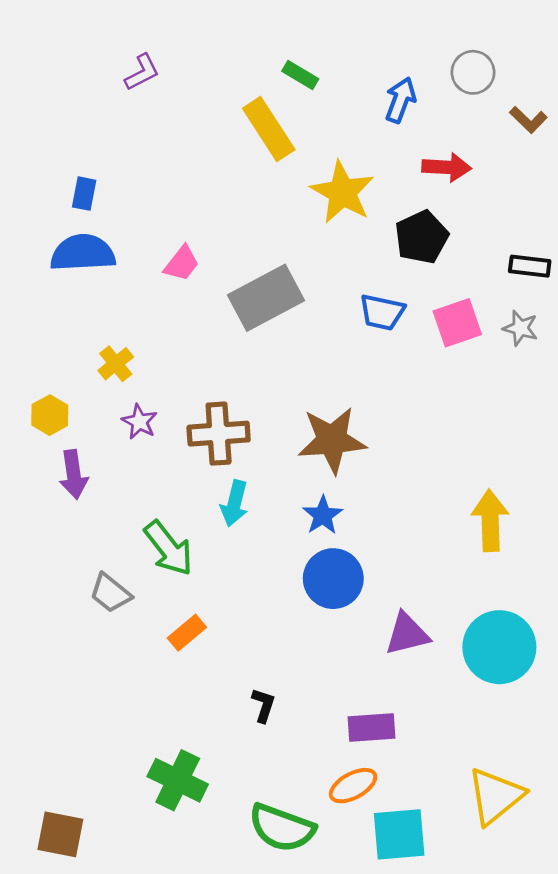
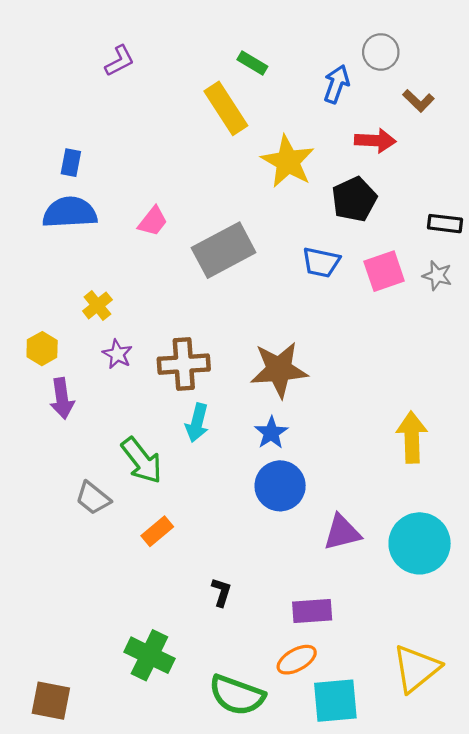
gray circle: (473, 72) -> (381, 52), moved
brown L-shape: (528, 120) -> (418, 101), moved

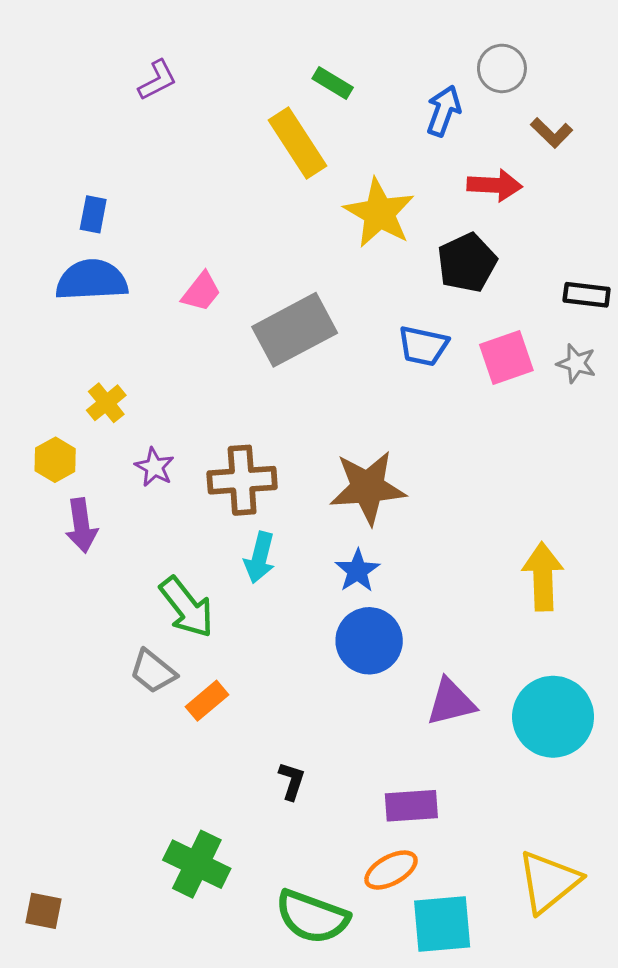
yellow cross: (97, 305) -> (106, 403), moved
gray trapezoid: (93, 498) -> (153, 671), moved
brown square: (51, 701) -> (43, 911), moved, size x0.7

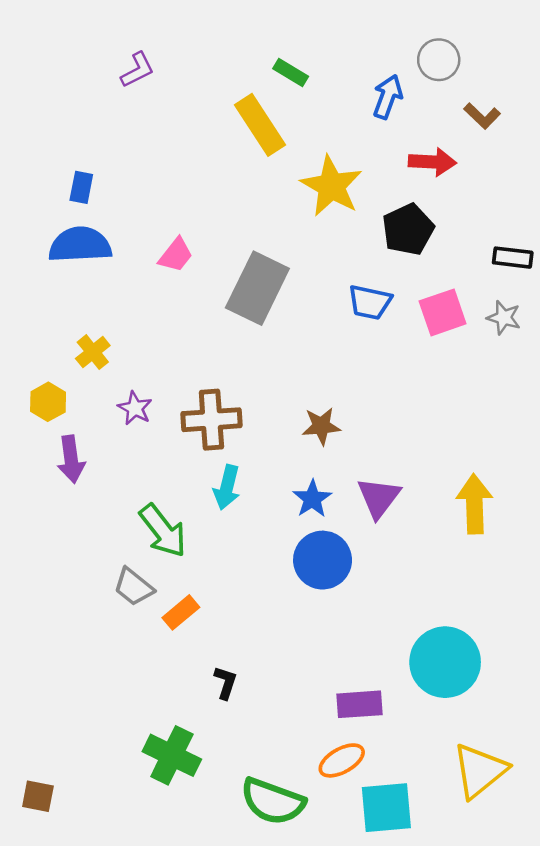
gray rectangle: (295, 330) -> (257, 288), turned -36
brown star: (368, 487) -> (321, 426), size x0.6
purple triangle: (451, 702) -> (379, 498), moved, turned -39
cyan circle: (553, 717) -> (445, 662), moved
black L-shape: (292, 781) -> (226, 683), moved

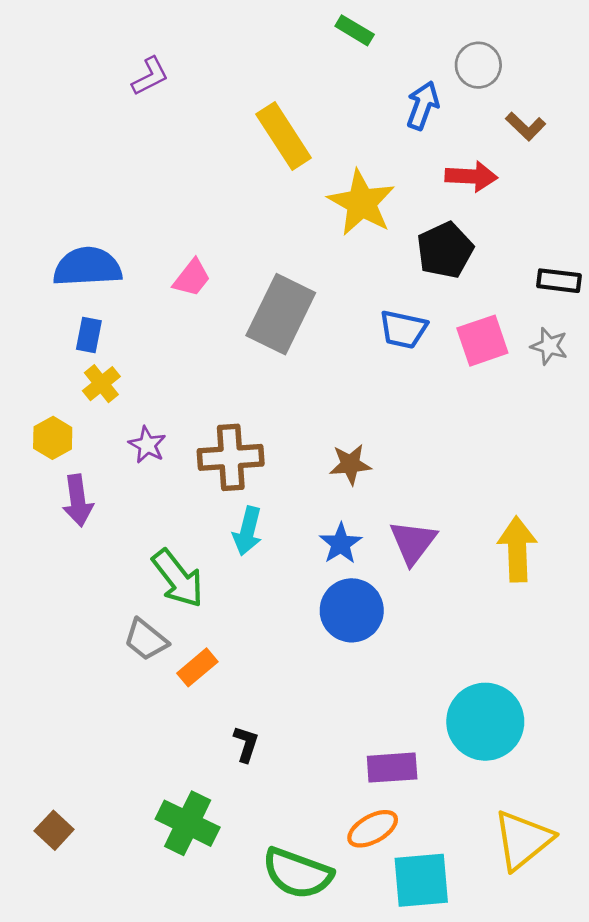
green rectangle: (291, 72) -> (355, 30), moved
blue rectangle: (81, 187) -> (89, 335), moved
brown square: (38, 796) -> (54, 830), moved, turned 32

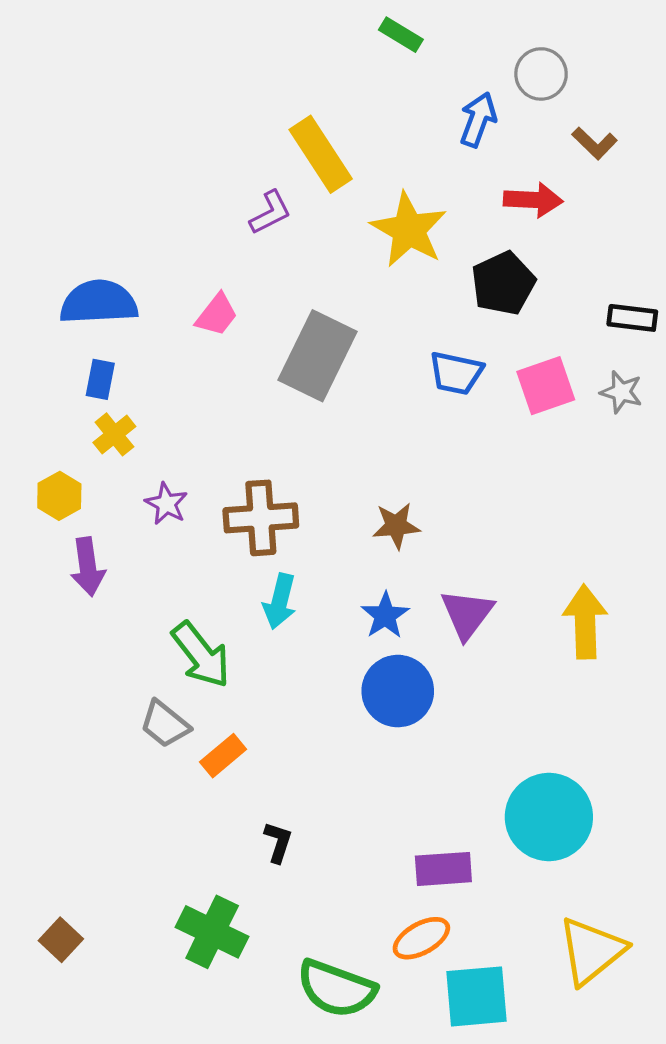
purple L-shape: (150, 76) -> (270, 212), moved

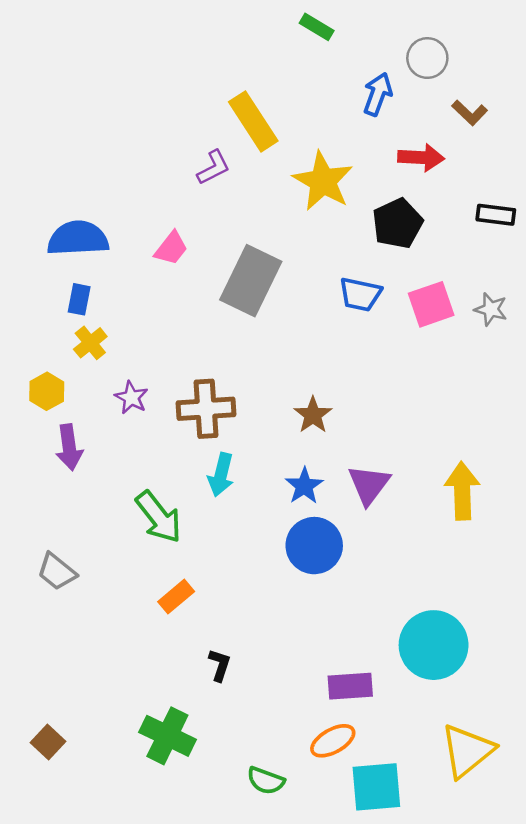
black rectangle: (632, 318) -> (496, 215), moved
brown star: (396, 526) -> (313, 415), turned -30
gray trapezoid: (165, 724) -> (57, 572), moved
green semicircle: (336, 989) -> (266, 781), size x0.6

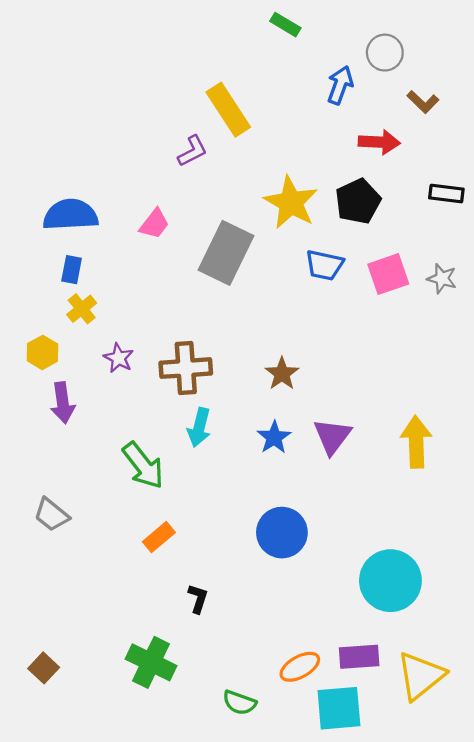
yellow star: (323, 181) -> (291, 202), moved
blue circle: (314, 546) -> (282, 533), moved
purple rectangle: (350, 686) -> (359, 657), moved

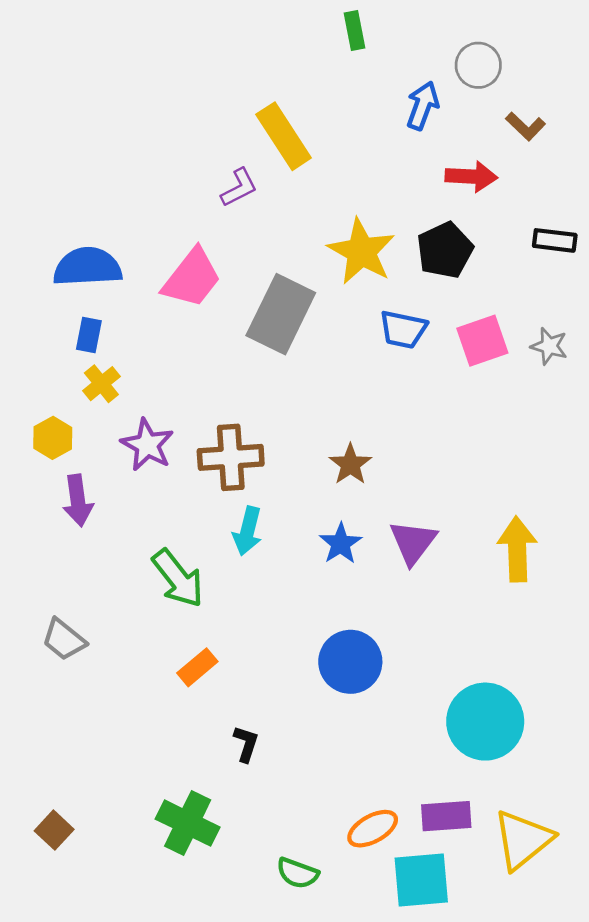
green rectangle: (285, 25) -> (355, 30), turned 48
pink trapezoid: (154, 224) -> (192, 278), size x1.6
purple star: (119, 358) -> (147, 445), size x1.4

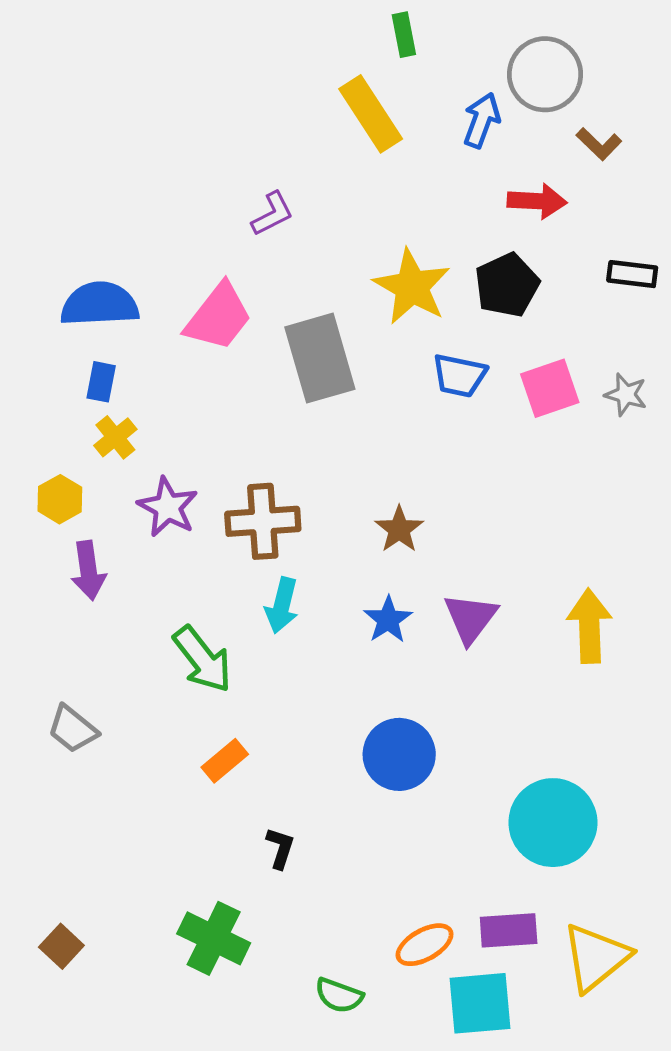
gray circle: (478, 65) -> (545, 74), size x1.4
yellow rectangle: (284, 136) -> (371, 114), moved
gray rectangle: (281, 314) -> (320, 358), turned -42

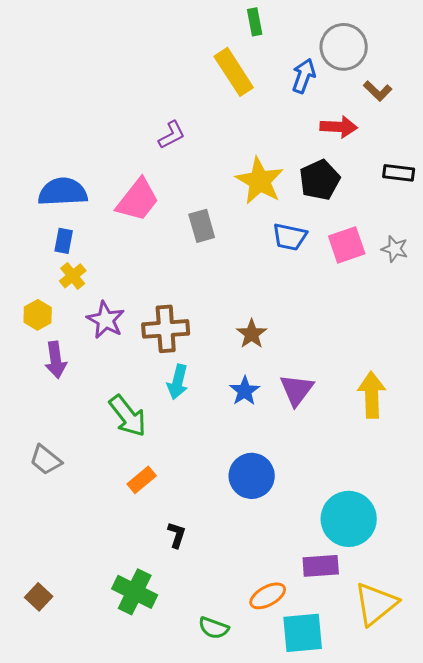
gray rectangle: (320, 358) -> (202, 226), size x0.6
purple rectangle: (509, 930) -> (321, 566), moved

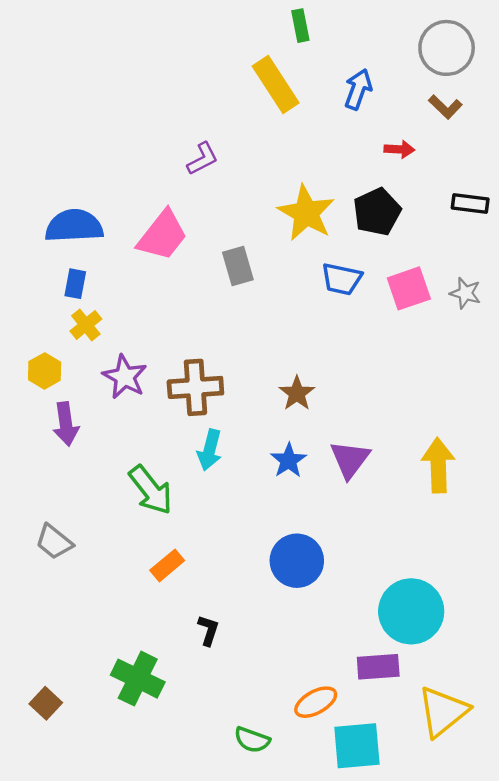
gray circle: (344, 47) -> (447, 48), moved
red arrow: (339, 127) -> (399, 149), size x0.7
green cross: (135, 592) -> (138, 679), moved

